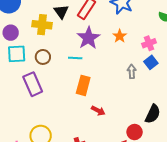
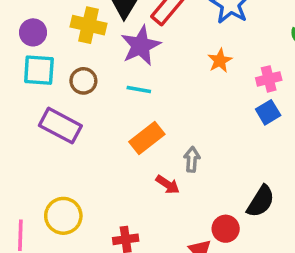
purple star: (88, 38) -> (141, 46), moved
gray arrow: (132, 71) -> (192, 159), moved
purple rectangle: (33, 84) -> (60, 126), turned -45
orange rectangle: (83, 85) -> (147, 138), turned 30

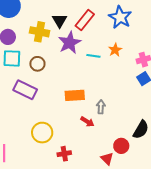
cyan line: (139, 89) -> (93, 56), moved
orange rectangle: (147, 138) -> (75, 95), turned 36
yellow circle: (63, 216) -> (42, 133), moved

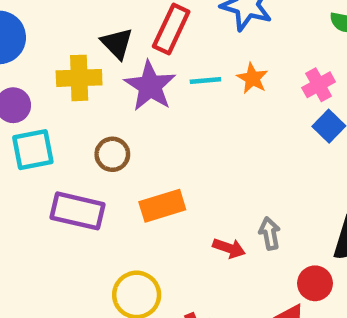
cyan line: (93, 56) -> (205, 80), moved
brown circle: (37, 64) -> (112, 154), moved
orange rectangle: (75, 95) -> (162, 206), moved
gray arrow: (101, 107) -> (270, 233), moved

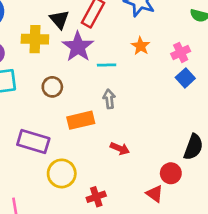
cyan line: (205, 80) -> (107, 65), moved
purple rectangle: (78, 211) -> (33, 142), moved
gray arrow: (270, 233) -> (109, 99), moved

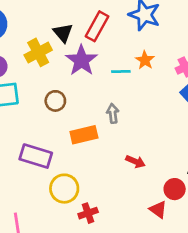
yellow cross: (35, 39) -> (38, 52), turned -30
cyan line: (107, 65) -> (121, 71), moved
red arrow: (120, 149) -> (135, 161), moved
red cross: (96, 197) -> (88, 213), moved

